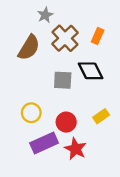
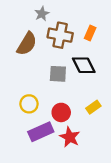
brown cross: (65, 38) -> (60, 35), turned -35

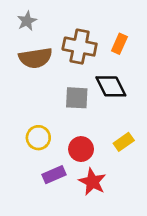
gray star: (42, 14) -> (27, 21), moved
brown semicircle: (27, 44) -> (35, 58), turned 50
purple rectangle: (41, 132) -> (54, 175), size x0.7

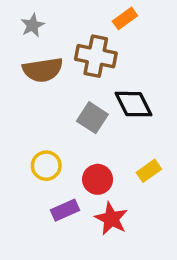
orange rectangle: (119, 44) -> (125, 18), moved, turned 30
gray square: (77, 98) -> (92, 118), turned 30

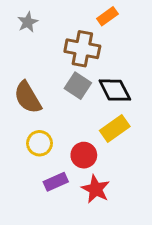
brown semicircle: (43, 70) -> (28, 97), moved, turned 68
gray square: (92, 118) -> (78, 86), moved
yellow rectangle: (149, 171) -> (115, 128), moved, size x1.4

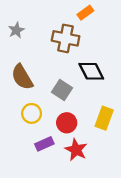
gray star: (28, 22) -> (16, 30), moved
gray square: (78, 86) -> (62, 90), moved
yellow rectangle: (115, 128) -> (104, 118), moved, turned -35

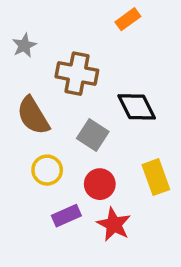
brown cross: (66, 38) -> (77, 74), moved
yellow rectangle: (104, 118) -> (156, 177), turned -40

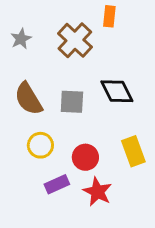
orange rectangle: (128, 19) -> (109, 16), turned -48
brown cross: (77, 74) -> (75, 40), moved, turned 32
gray square: (93, 135) -> (72, 102), moved, turned -30

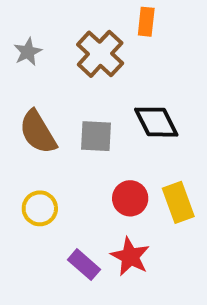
yellow circle: (40, 145) -> (40, 208), moved
red circle: (85, 157) -> (130, 198), moved
purple rectangle: (57, 184) -> (84, 265), moved, turned 65

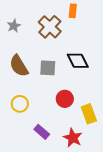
yellow rectangle: (178, 202) -> (89, 114), moved
red star: (130, 257) -> (73, 138), moved

